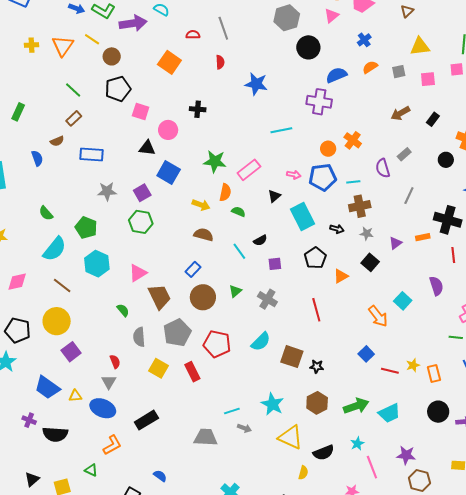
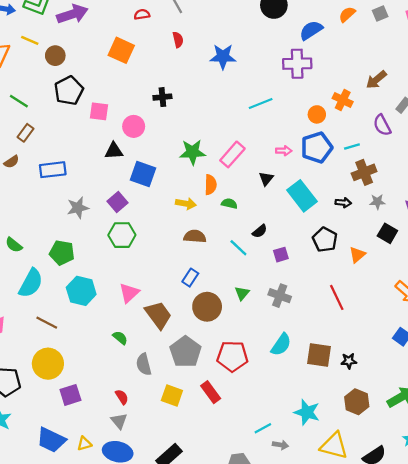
brown arrow: (400, 113) -> (376, 80), moved
purple square: (71, 352) -> (70, 395), turned 30

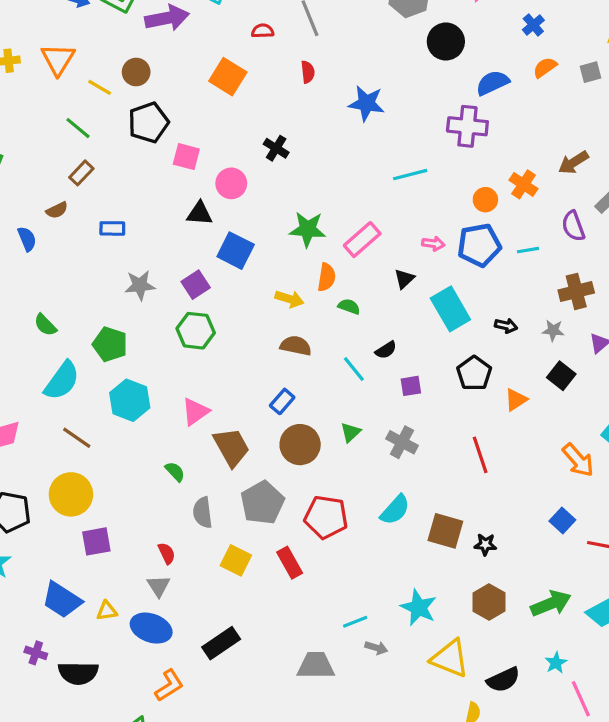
yellow line: (30, 40) -> (100, 87), moved
black cross: (162, 97) -> (276, 148), turned 30
blue rectangle: (53, 170) -> (112, 228), size x0.7
brown cross: (364, 172) -> (576, 291), moved

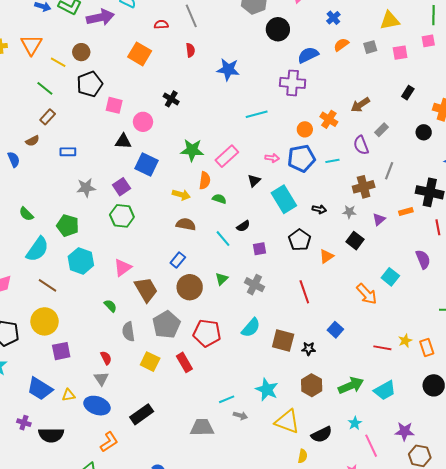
blue square: (562, 520) -> (335, 330), moved

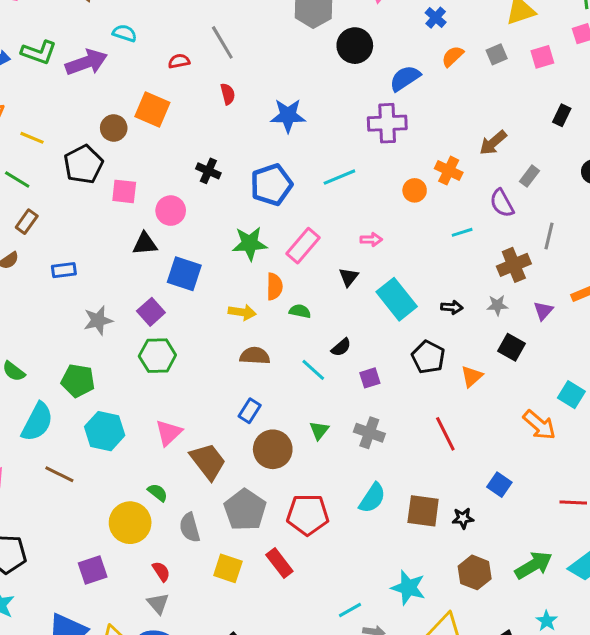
brown circle: (81, 52) -> (114, 128), moved
blue pentagon: (301, 158) -> (271, 185), moved
yellow circle: (45, 321) -> (130, 523), moved

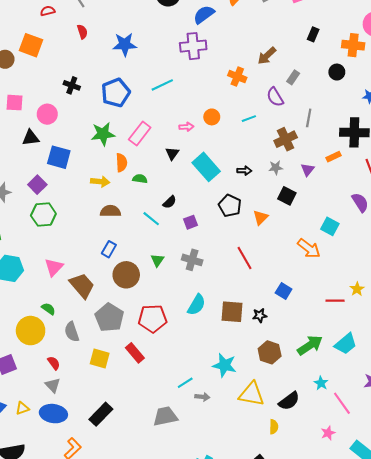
orange circle: (415, 190) -> (212, 117), moved

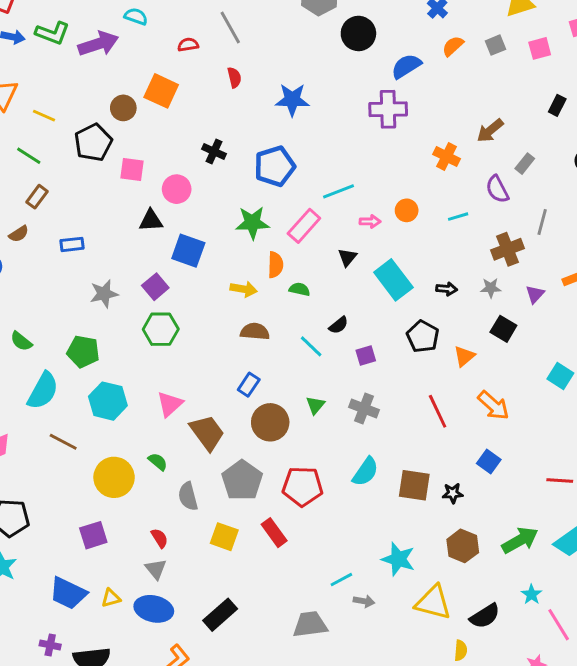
cyan line: (162, 85) -> (338, 191), moved
orange arrow: (309, 248) -> (493, 406), moved
yellow circle: (31, 331) -> (114, 477), moved

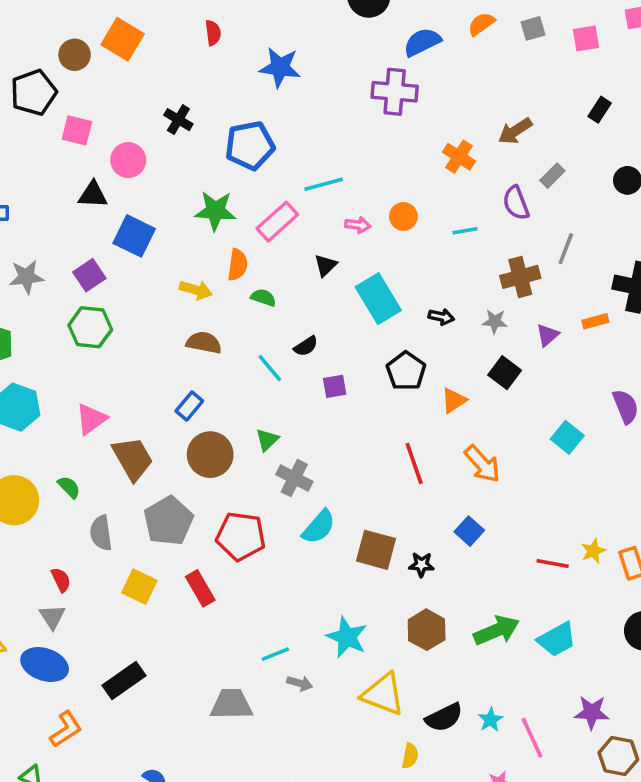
gray cross: (364, 408) -> (294, 478), moved
cyan star: (531, 594) -> (490, 720), moved

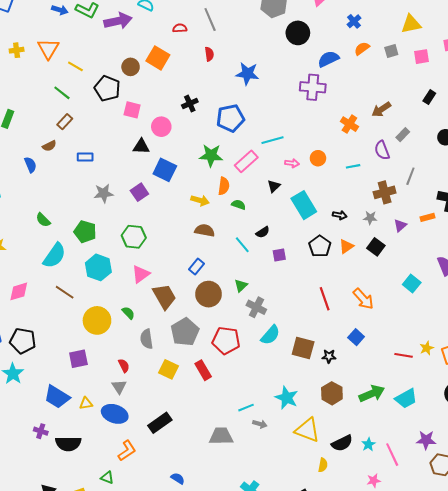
black pentagon: (34, 92) -> (107, 88), turned -30
black cross: (178, 120) -> (190, 104), turned 35
green hexagon: (90, 327) -> (134, 237), moved
orange triangle: (454, 400) -> (346, 246), moved

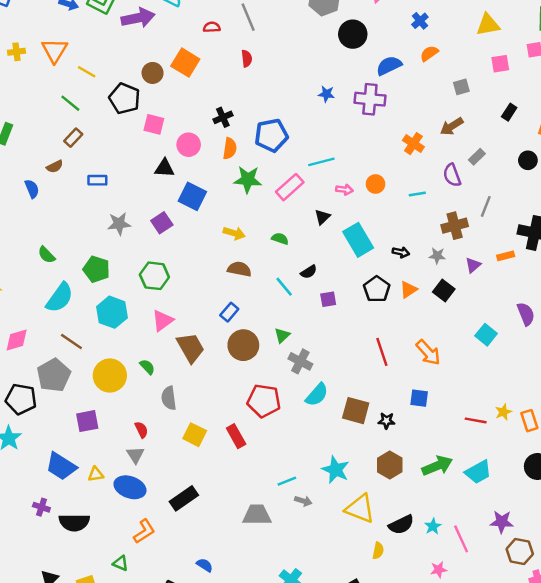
gray square: (391, 51) -> (461, 87), moved
blue star: (247, 74) -> (326, 94), moved, size x0.6
orange semicircle: (224, 186) -> (230, 149), moved
gray pentagon: (185, 332) -> (54, 375), moved
blue square: (356, 337) -> (419, 398), turned -35

